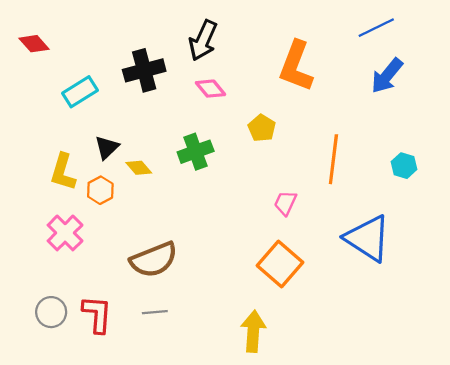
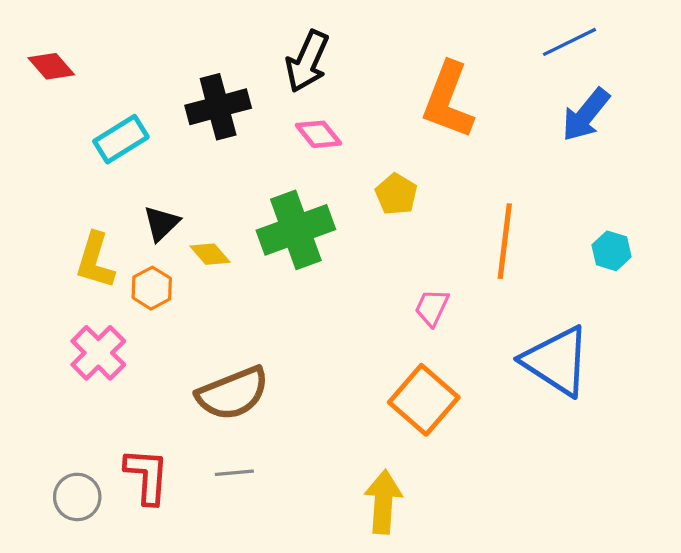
green cross: (196, 152) -> (296, 230), size x1.4
gray circle: (51, 312) -> (77, 497), moved

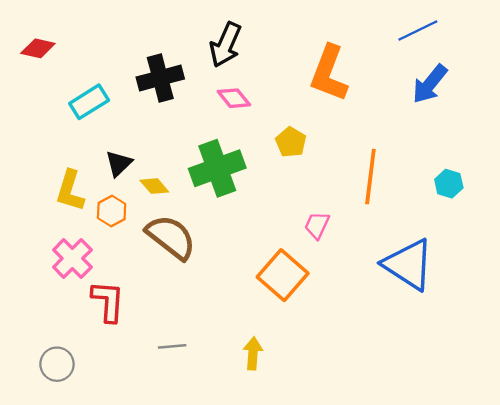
red diamond: (51, 66) -> (38, 48), turned -36
brown semicircle: (233, 393) -> (171, 237), moved, turned -120
orange square: (424, 400) -> (283, 275), moved
red L-shape: (147, 476) -> (108, 301), moved
yellow arrow: (383, 502) -> (253, 353), moved, size x0.7

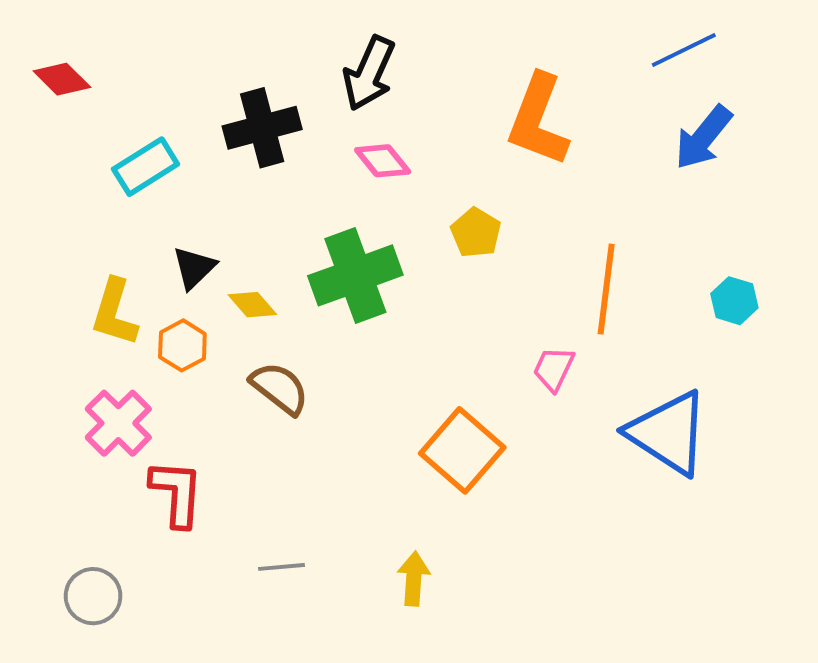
red diamond: (38, 48) -> (62, 79), turned 32
pink trapezoid: (317, 225) -> (554, 369), moved
brown semicircle: (171, 237) -> (280, 388), size x0.7

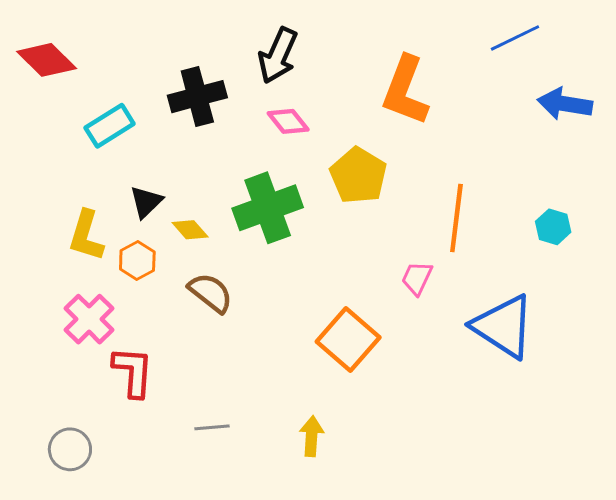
red diamond: (62, 79) -> (47, 60), size x1.4
blue arrow: (703, 137) -> (565, 104), moved, turned 60
yellow pentagon: (476, 233) -> (358, 176), size x1.5

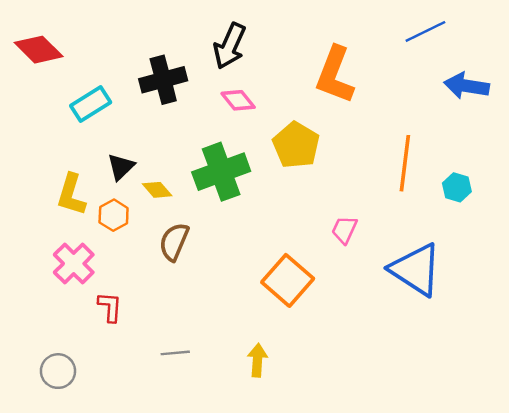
orange line: (456, 218) -> (405, 163), moved
brown semicircle: (211, 293) -> (174, 242), turned -105
red L-shape: (133, 372) -> (110, 307), size x0.7

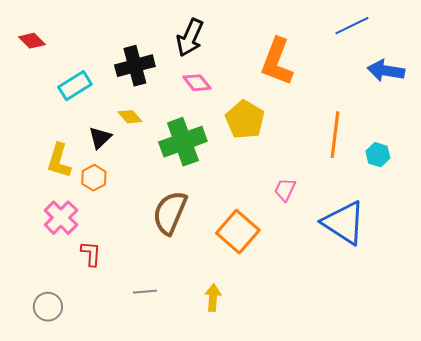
red diamond: (39, 50) -> (32, 41), size x0.7
yellow diamond: (157, 190) -> (130, 117), moved
brown semicircle: (174, 242) -> (170, 213), moved, size x1.4

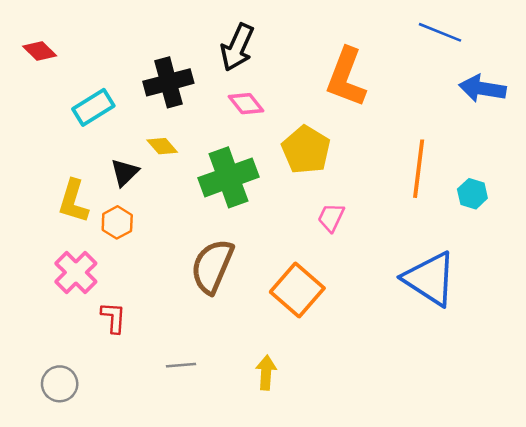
blue line: (352, 26) -> (440, 32), turned 48
pink trapezoid: (285, 190) -> (331, 217), moved

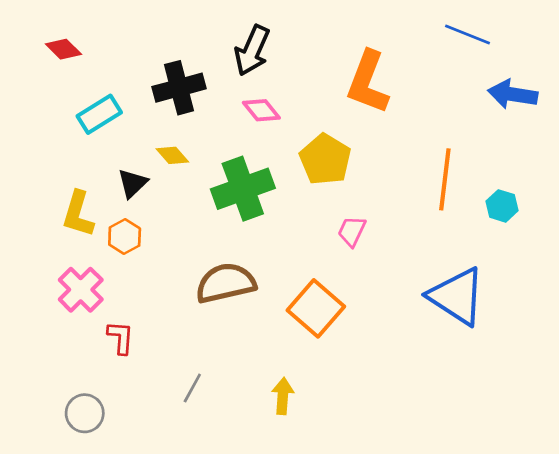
red diamond: (40, 51) -> (63, 49), moved
brown semicircle: (212, 266) -> (226, 283), turned 54
gray line: (181, 365) -> (192, 388), turned -56
gray circle: (60, 384) -> (85, 413), moved

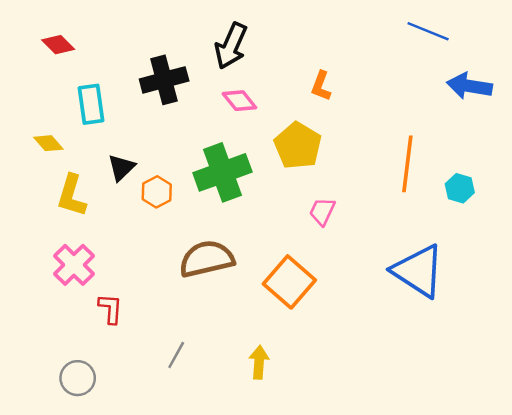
orange L-shape: (368, 82) -> (321, 86), moved, size x0.5
cyan rectangle: (99, 114) -> (91, 104), turned -66
yellow diamond: (172, 155) -> (48, 143), moved
orange hexagon: (125, 237) -> (157, 192), moved

